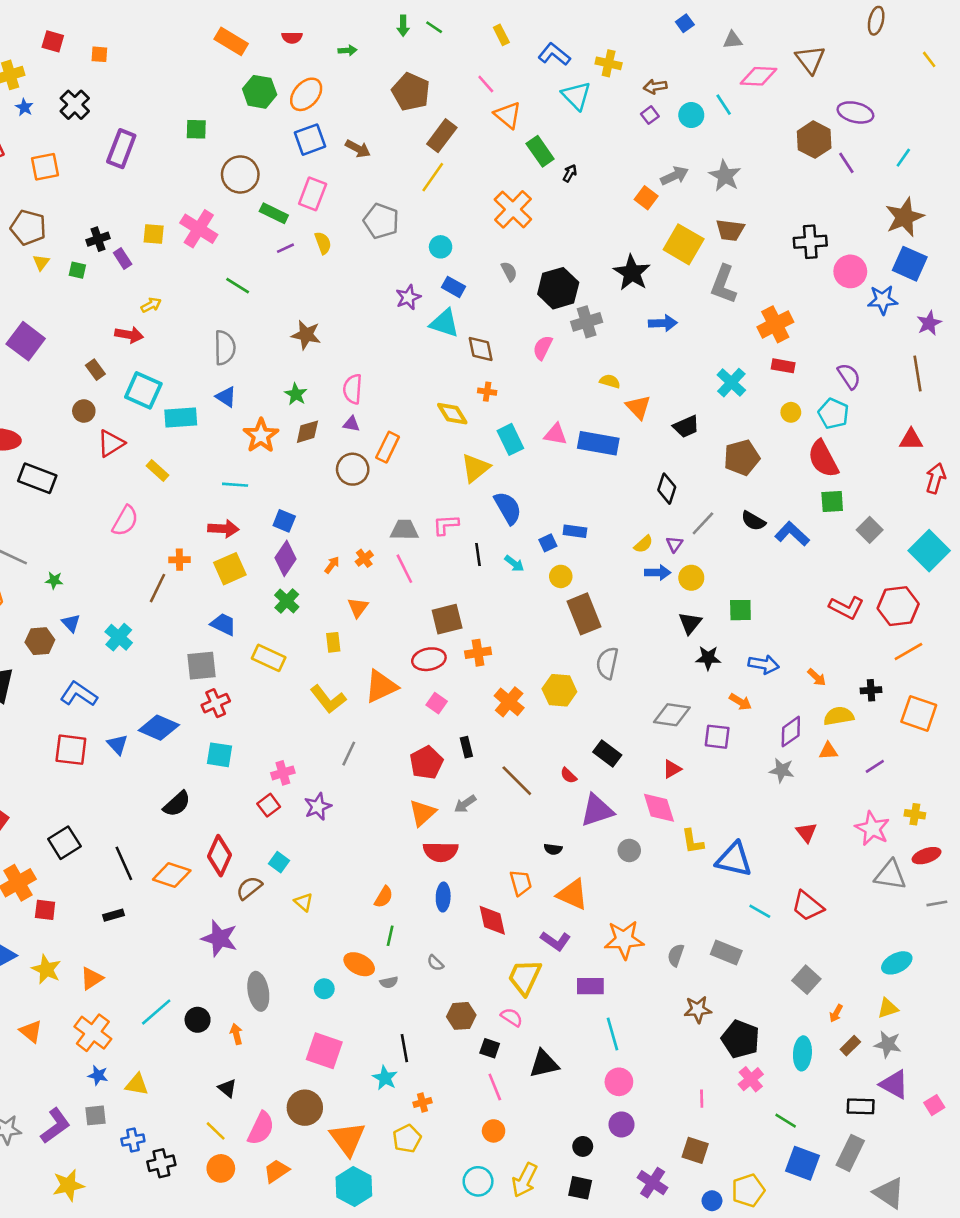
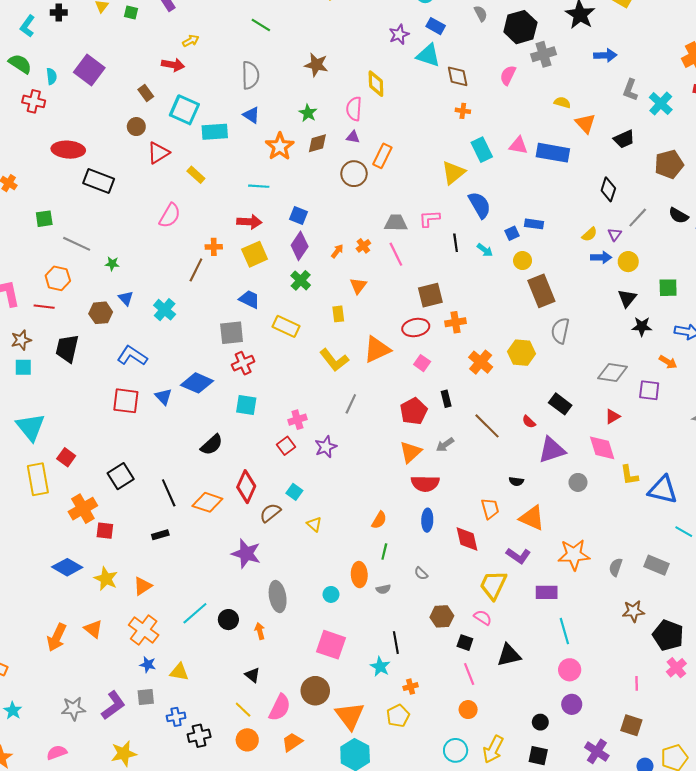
gray L-shape: (724, 284) -> (630, 90), moved, size x0.7
yellow diamond: (452, 414) -> (376, 84), moved, turned 30
orange ellipse: (359, 964) -> (359, 575), turned 60

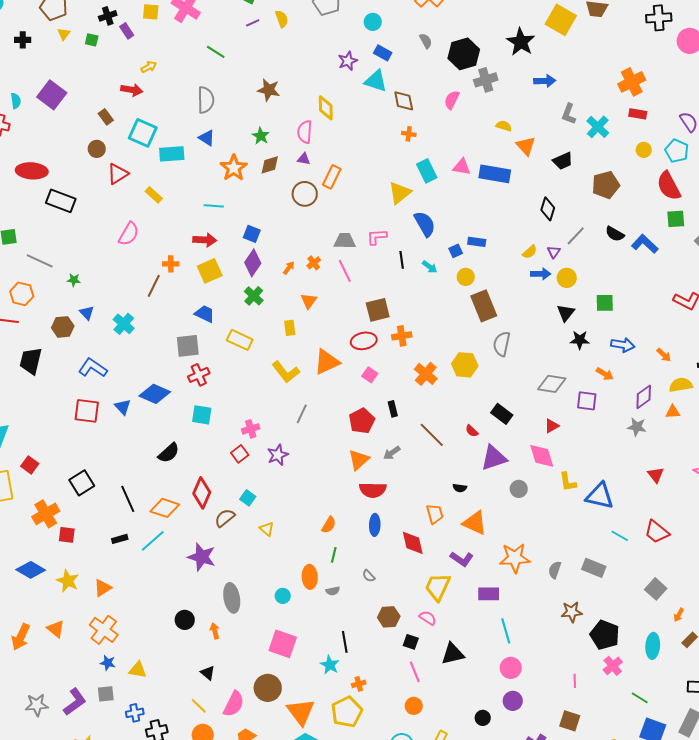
cyan line: (195, 613) -> (153, 541), moved
yellow pentagon: (398, 716) -> (347, 712), size x1.4

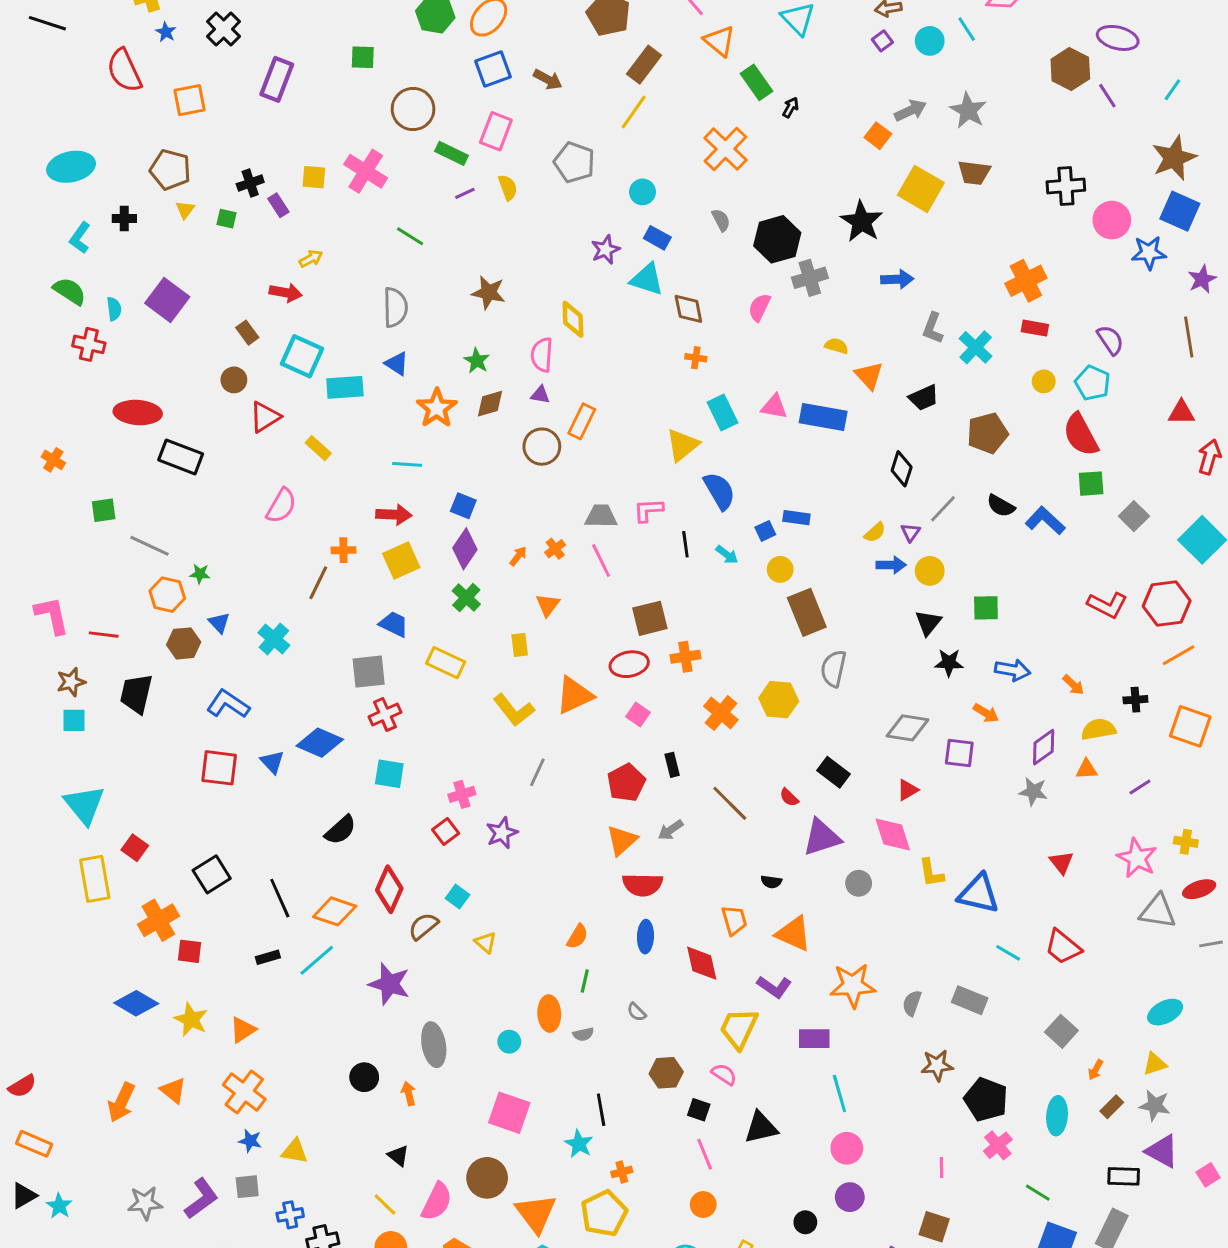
orange hexagon: (22, 294) -> (167, 595), moved

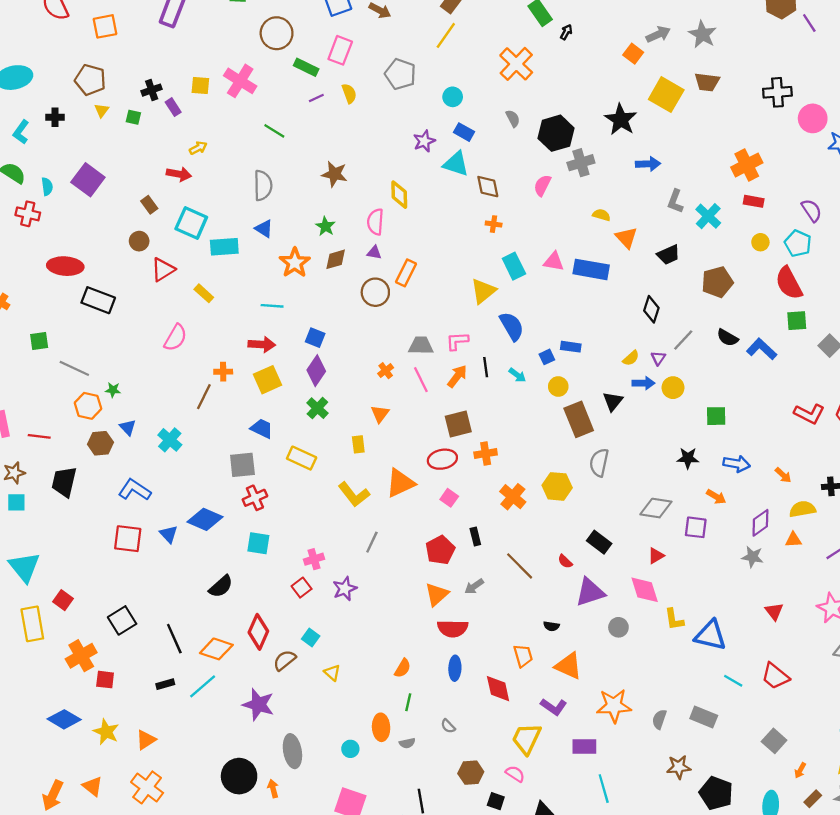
orange arrow: (518, 556) -> (457, 376), moved, size x1.5
black triangle: (928, 623) -> (613, 401), moved
black circle: (364, 1077) -> (239, 776), size x1.6

